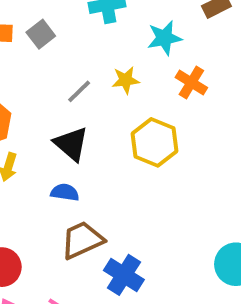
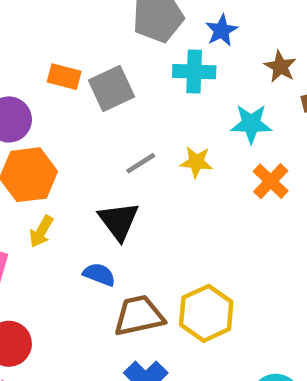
gray square: (41, 34) -> (111, 88), size x1.4
yellow hexagon: (154, 142) -> (206, 313), moved
brown trapezoid: (82, 240) -> (139, 316), moved

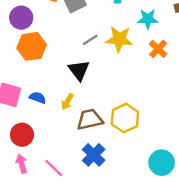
yellow star: (196, 162) -> (119, 39), size x1.6
yellow arrow: (41, 231) -> (67, 102), moved
blue semicircle: (99, 274) -> (38, 98), moved

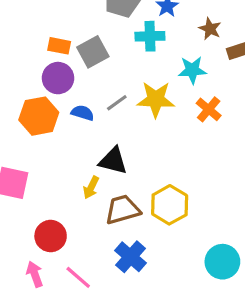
purple circle: (21, 18) -> (58, 78), moved
black triangle: (79, 70) -> (113, 161), moved, turned -35
blue semicircle: (38, 98) -> (83, 113), moved
red circle: (22, 135) -> (51, 236), moved

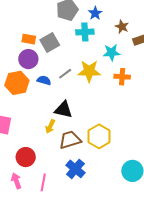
orange cross: (209, 109) -> (122, 77), turned -35
pink line: (78, 277) -> (43, 182), turned 60

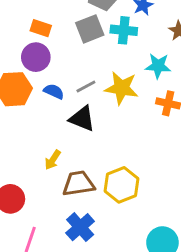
gray square: (50, 42) -> (90, 29), moved
black triangle: (63, 110) -> (82, 119), moved

